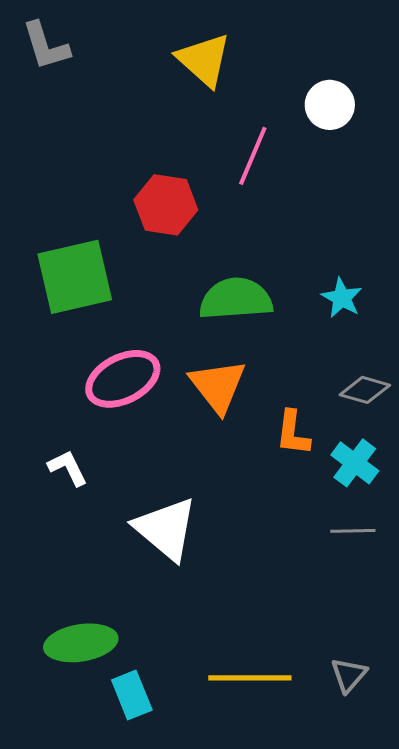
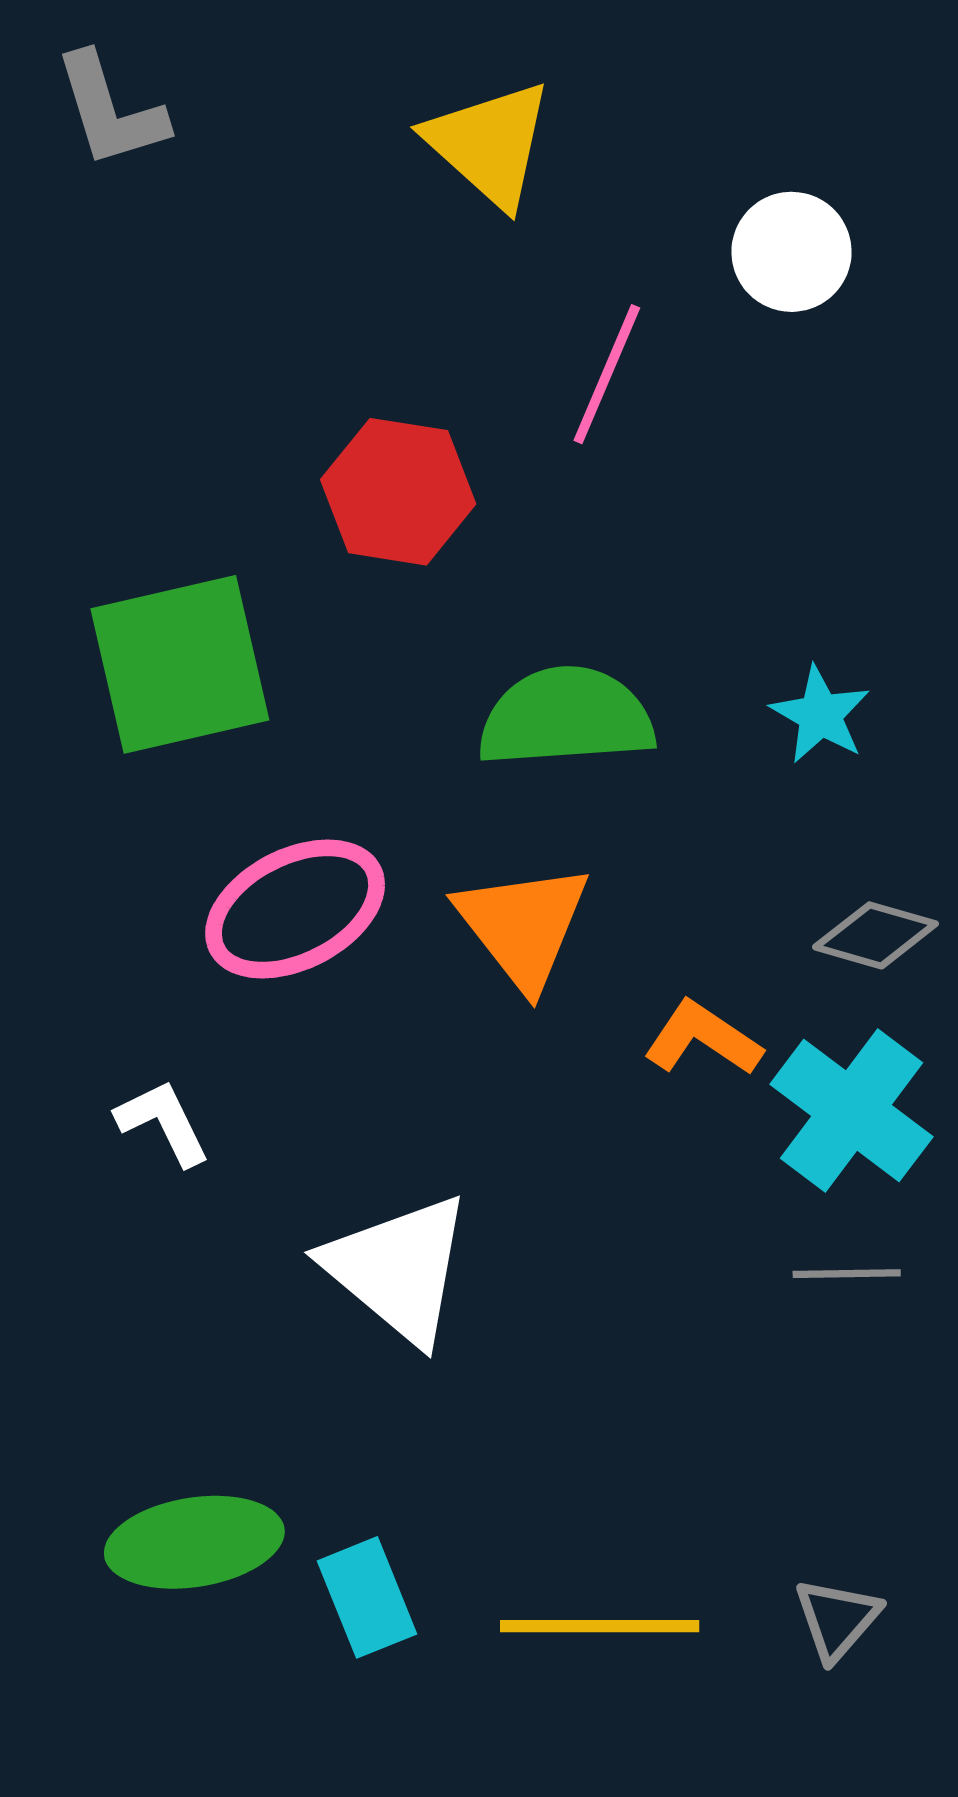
orange L-shape: (293, 433) -> (703, 1039), turned 117
cyan cross: (355, 463) -> (851, 1111), size x1.4
cyan rectangle: (132, 695) -> (367, 1597), moved

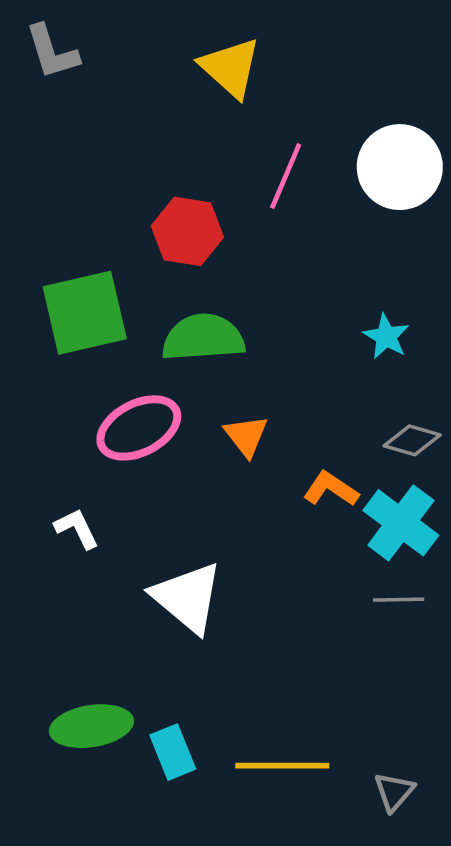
white circle: (792, 252) -> (400, 167), moved, size x1.5
green semicircle: (566, 717) -> (203, 338), moved
orange triangle: (523, 926) -> (246, 436), size x0.7
gray triangle: (837, 1619) -> (394, 792), moved

